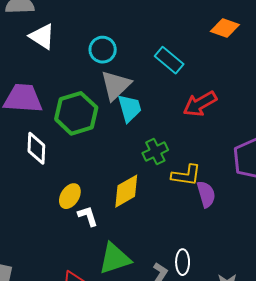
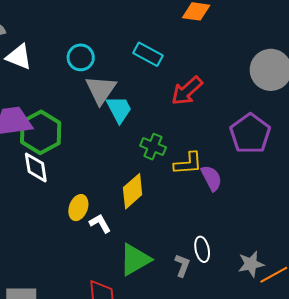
green hexagon: (76, 113) -> (41, 132), moved
green cross: (155, 152) -> (153, 147), turned -30

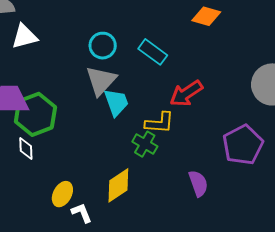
white triangle: (19, 57) -> (25, 36), turned -44
cyan circle: (81, 57) -> (103, 46), moved
yellow L-shape: (188, 163) -> (160, 123), moved
white diamond: (36, 168) -> (26, 148), size x0.7

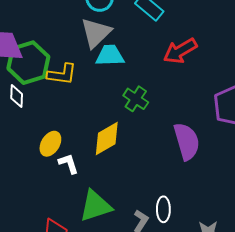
cyan trapezoid: (116, 102) -> (110, 56), turned -76
yellow L-shape: (160, 123) -> (62, 74), moved
purple semicircle: (198, 183) -> (187, 141), size x1.4

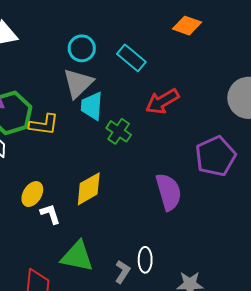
cyan trapezoid: (110, 56) -> (92, 106), turned -84
green cross: (136, 99) -> (119, 131), moved
green triangle: (95, 206) -> (77, 256), turned 30

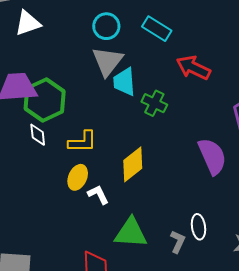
red arrow: (162, 101) -> (193, 68), turned 64
yellow L-shape: (44, 125) -> (82, 142), moved

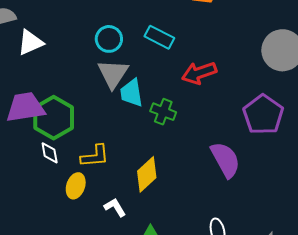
red arrow: (193, 68) -> (199, 73), turned -40
yellow ellipse: (78, 177) -> (76, 186), moved

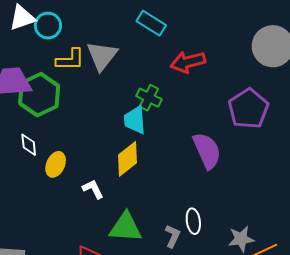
cyan circle: (109, 39) -> (48, 26), moved
cyan trapezoid: (132, 93) -> (135, 120), moved
white diamond: (50, 153) -> (29, 145), moved
yellow L-shape: (95, 156) -> (70, 60), moved

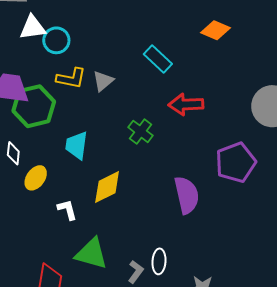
gray triangle: (102, 56) -> (103, 81), size x0.7
cyan trapezoid: (135, 120) -> (77, 145), moved

